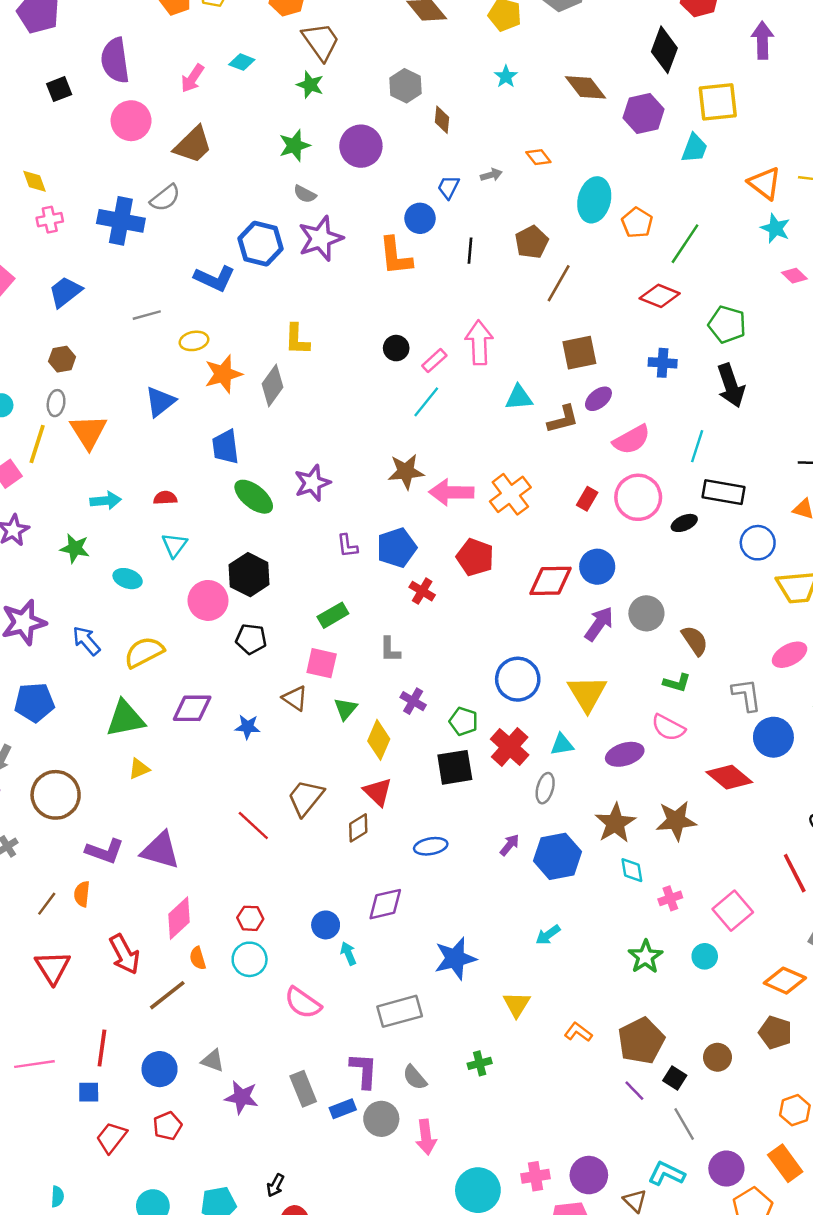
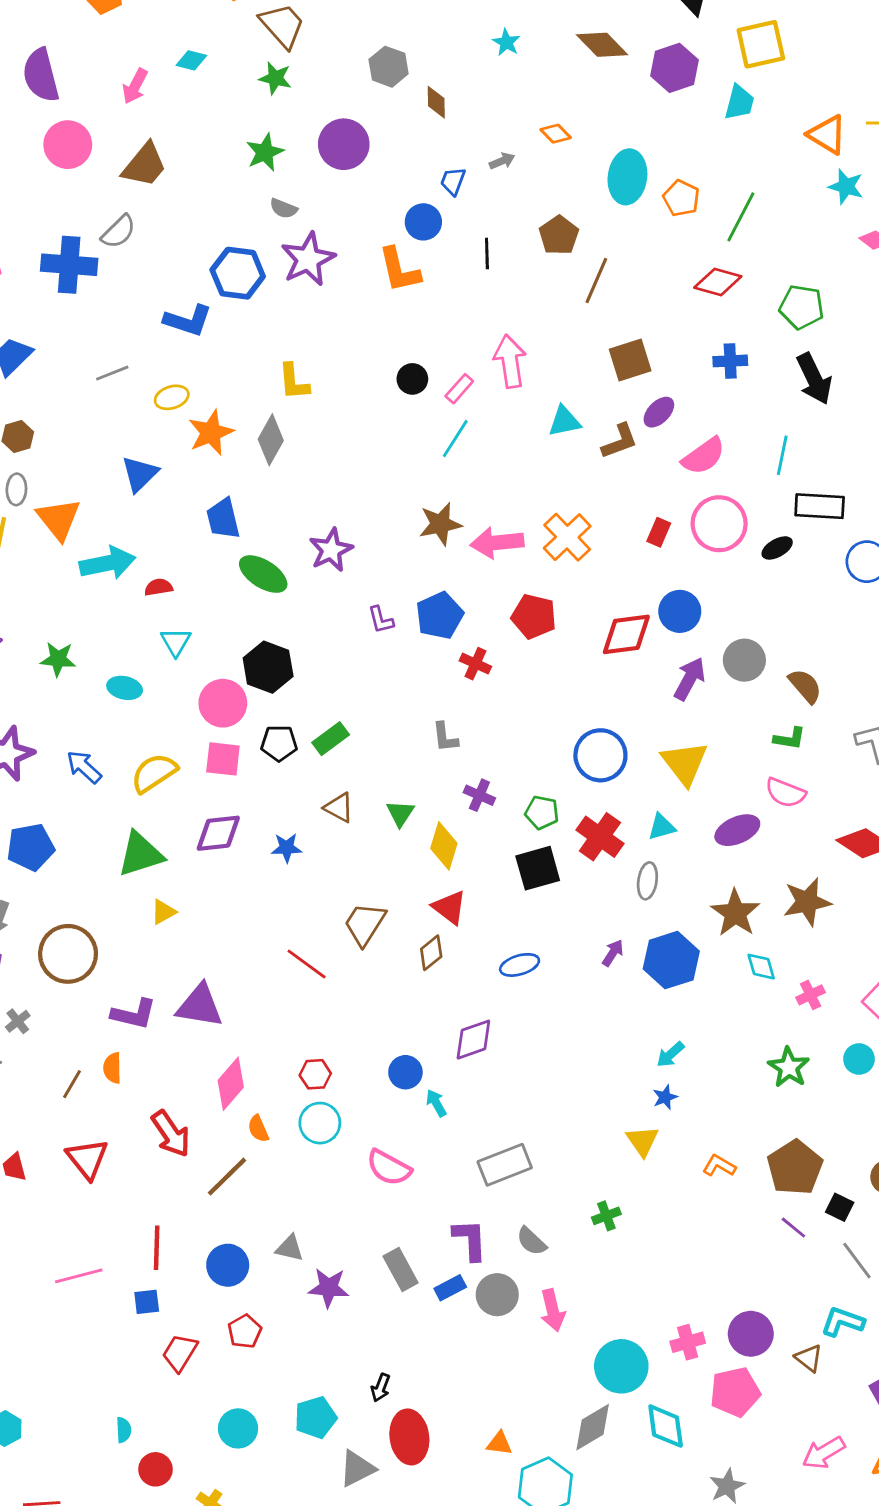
cyan arrow: (106, 501) -> (108, 563), moved, size x1.5
green rectangle: (333, 615) -> (331, 739), moved
pink square: (322, 663) -> (223, 759), moved
blue star: (455, 958) -> (665, 1097), moved, size x0.5

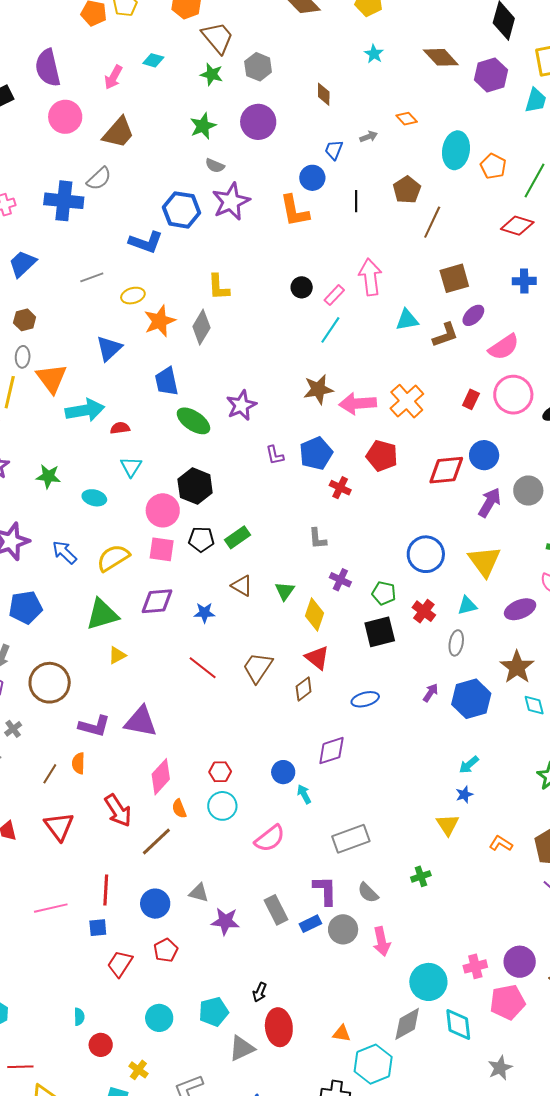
gray hexagon: (389, 67) -> (258, 67), moved
red cross: (600, 837) -> (424, 611), size x0.7
red line: (307, 964) -> (203, 668), moved
pink semicircle: (389, 1168) -> (270, 838), turned -68

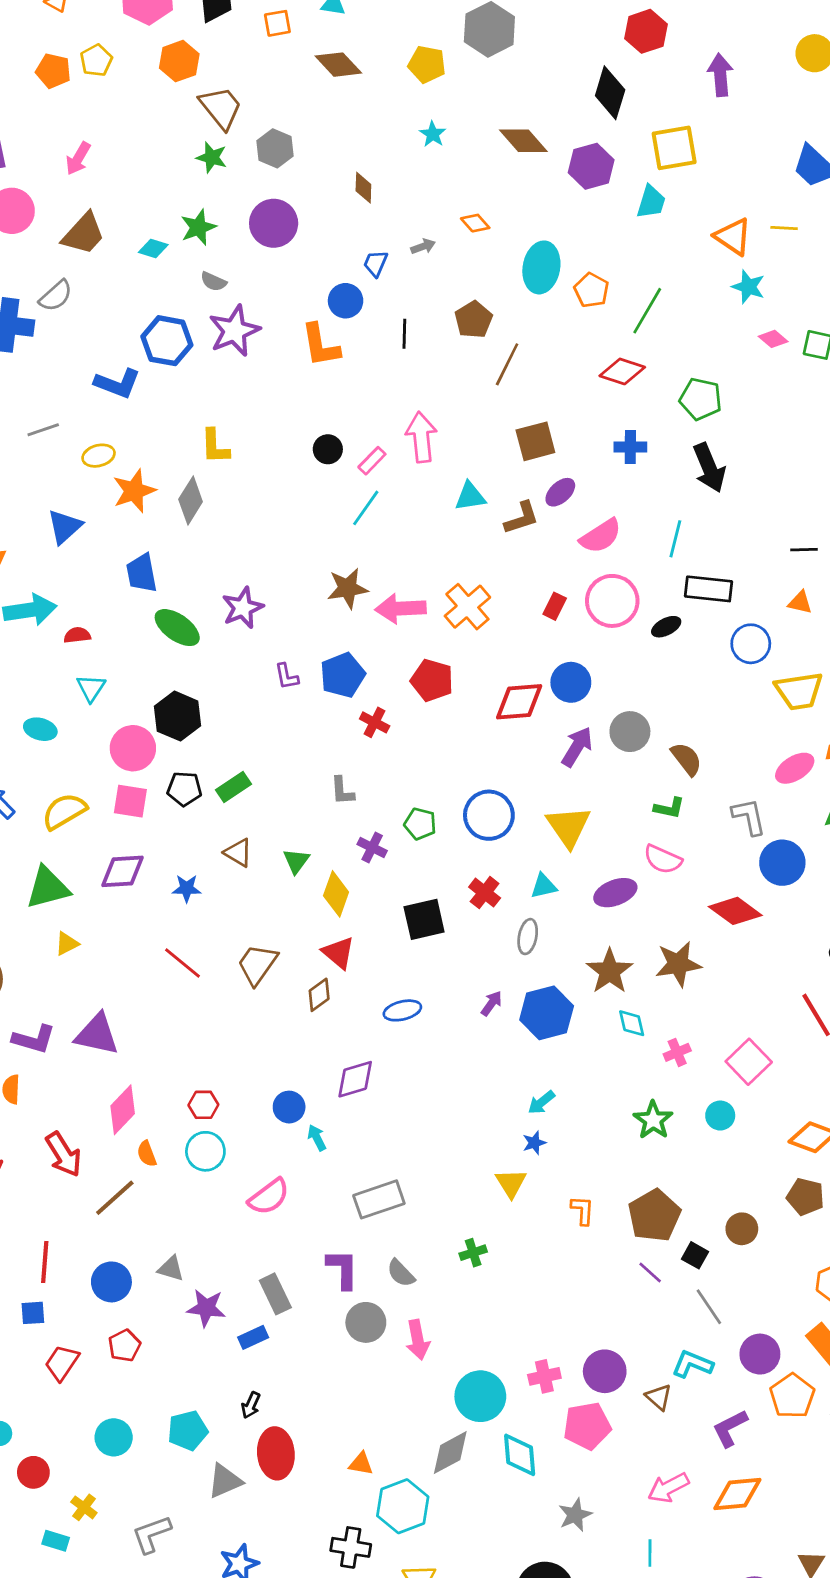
cyan diamond: (153, 60) -> (153, 248), moved
green pentagon: (384, 593) -> (420, 824), moved
orange L-shape: (501, 844) -> (582, 1210), turned 60
blue rectangle: (310, 924) -> (253, 1337), moved

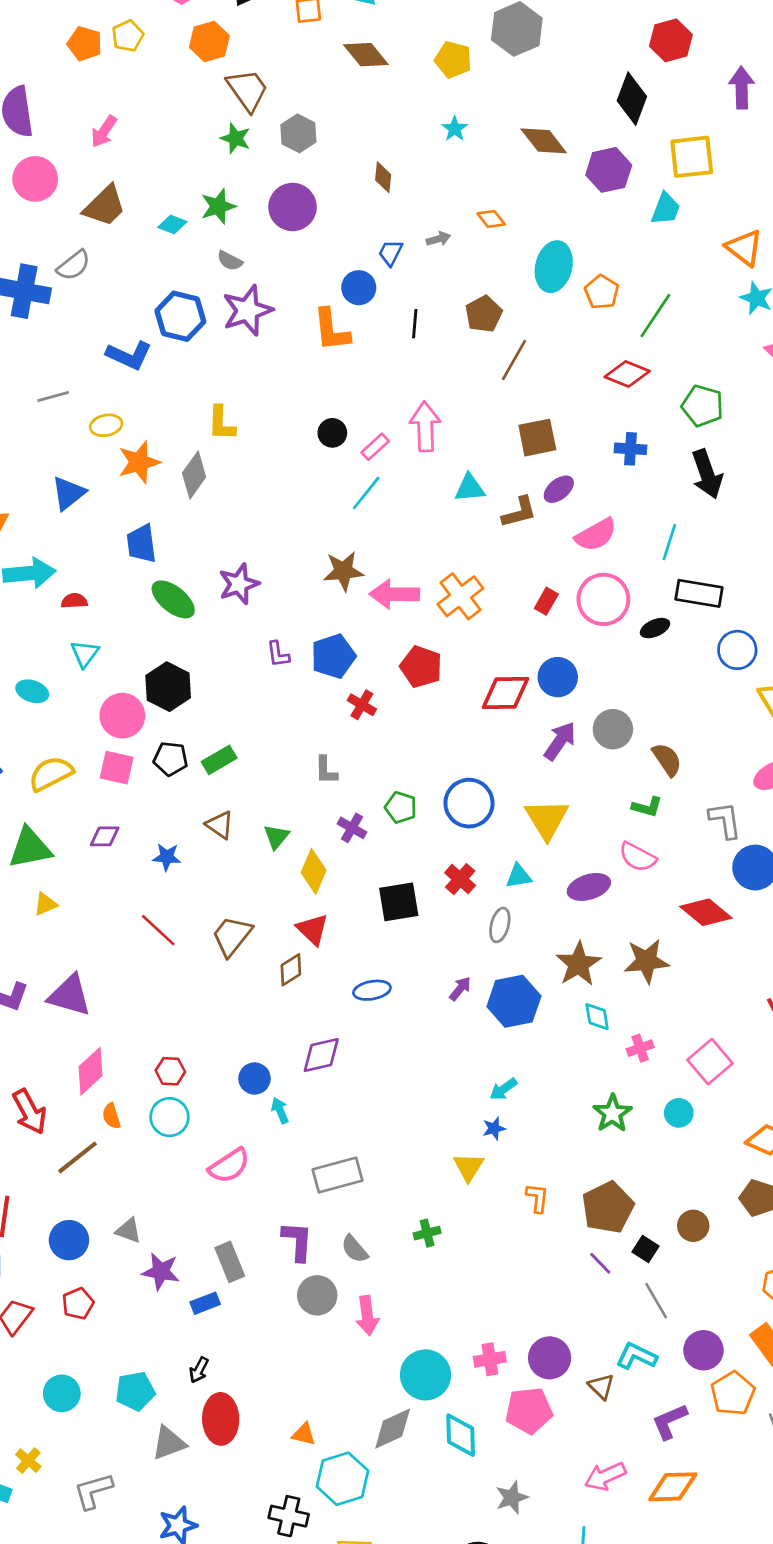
purple diamond: (122, 871) -> (105, 836), size x0.7

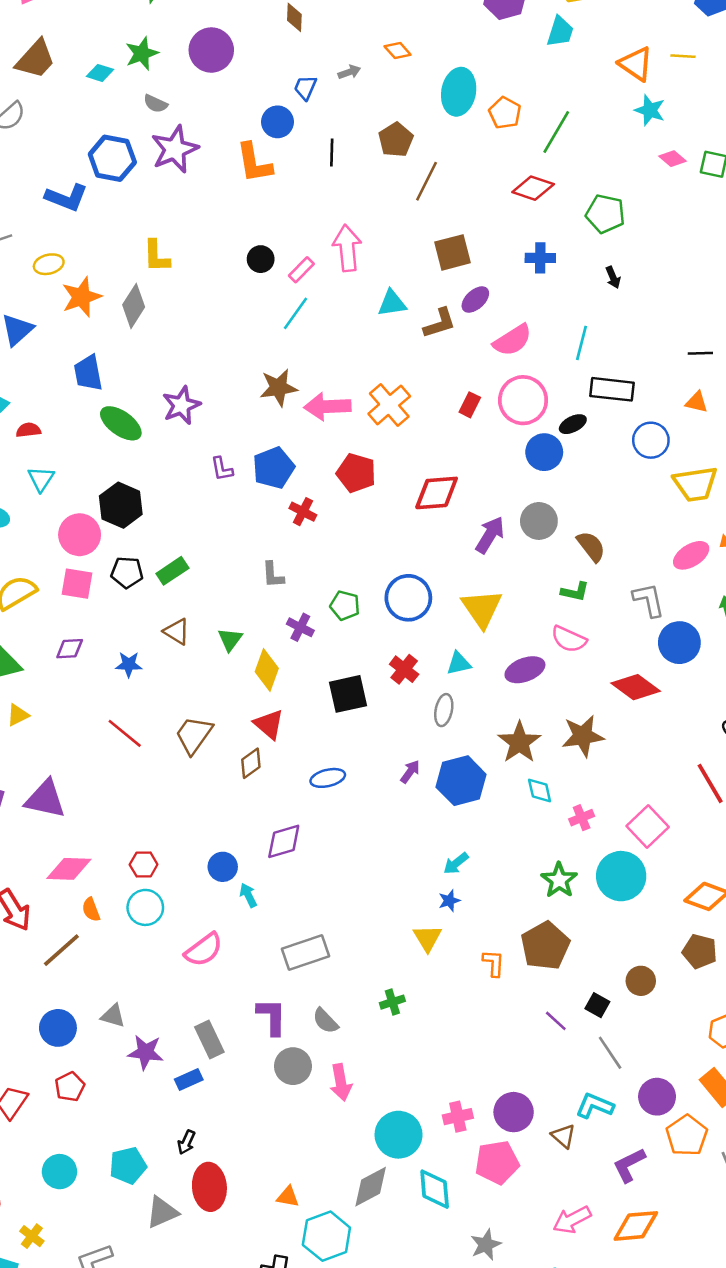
black arrow: (707, 474) -> (613, 277), size x0.5
blue circle: (558, 677) -> (544, 452), moved
pink diamond: (90, 1071) -> (69, 869), turned 48
cyan circle: (679, 1113) -> (621, 876), size x1.8
brown pentagon: (608, 1207) -> (545, 946), moved

